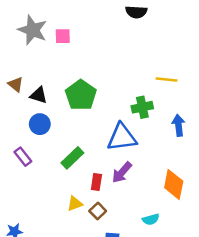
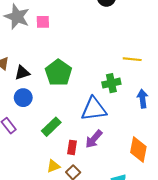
black triangle: (39, 95) -> (22, 73), turned -35

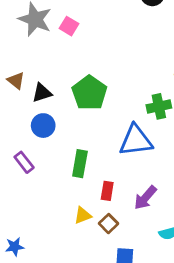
pink square: (43, 22) -> (69, 26), turned 32
green rectangle: (51, 127) -> (80, 164), turned -36
purple arrow: (94, 139) -> (145, 198), moved

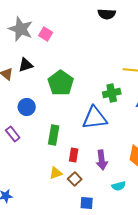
black triangle: (42, 93) -> (26, 65), moved
purple arrow: (145, 198) -> (102, 160), turned -48

